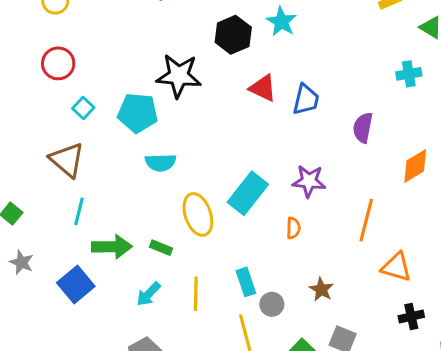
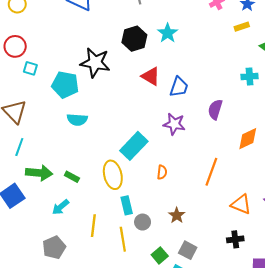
cyan square: (83, 108) -> (30, 68), moved, turned -32
purple star: (309, 181) -> (174, 124), moved
yellow ellipse: (198, 214) -> (113, 175), moved
orange triangle: (396, 267) -> (241, 204), moved
yellow line: (196, 294) -> (93, 226), moved

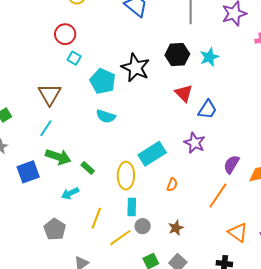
purple semicircle: (215, 109) -> (231, 164), moved
yellow line: (123, 239) -> (120, 238), turned 50
gray pentagon: (54, 247) -> (55, 229), turned -30

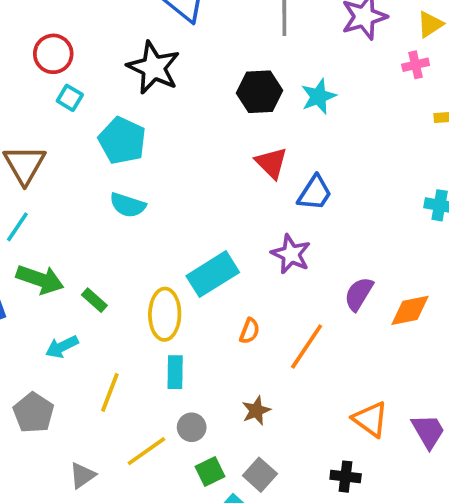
black star: (135, 68) -> (154, 68), moved
orange line: (218, 196) -> (307, 346), moved
gray circle: (143, 226) -> (192, 427), moved
yellow line: (120, 238) -> (146, 451), moved

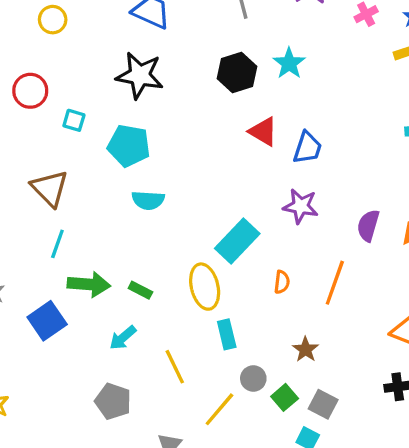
red circle: (53, 54) -> (30, 91), moved
yellow line: (110, 392) -> (175, 367), turned -32
green square: (210, 472) -> (285, 397), moved

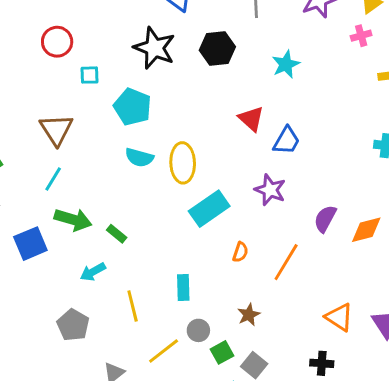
black hexagon: (237, 72) -> (217, 48), moved
cyan square: (74, 120) -> (90, 75), turned -30
yellow ellipse: (205, 287) -> (183, 163), moved

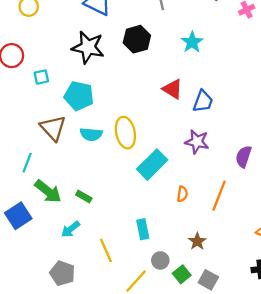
brown triangle: (56, 130) -> (53, 128), moved
green arrow: (73, 220) -> (48, 191), turned 32

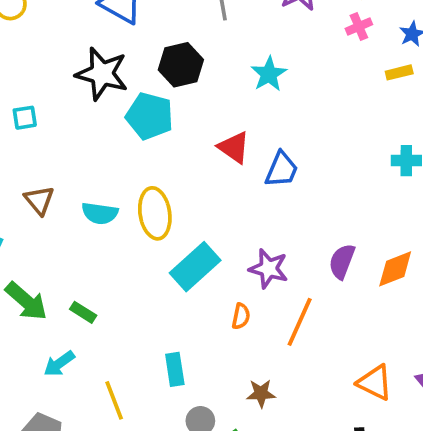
cyan pentagon: (79, 96) -> (150, 116), moved
brown triangle: (53, 128) -> (39, 200), size x0.7
purple star: (197, 142) -> (269, 269), moved
brown star: (197, 241) -> (261, 393), turned 30

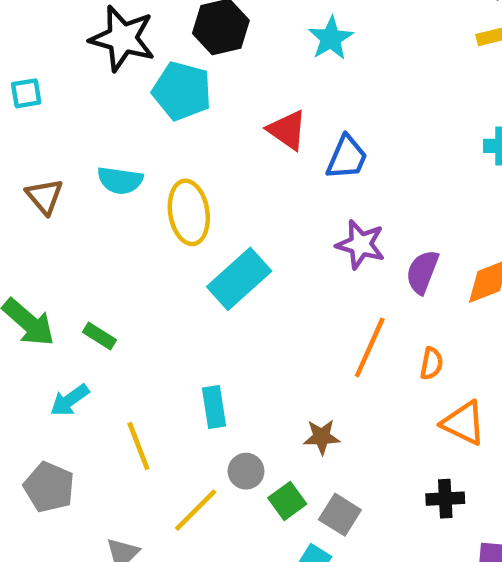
cyan semicircle: (100, 213) -> (120, 180), moved
purple star: (269, 269) -> (361, 244), moved
orange semicircle: (241, 316) -> (432, 364), moved

